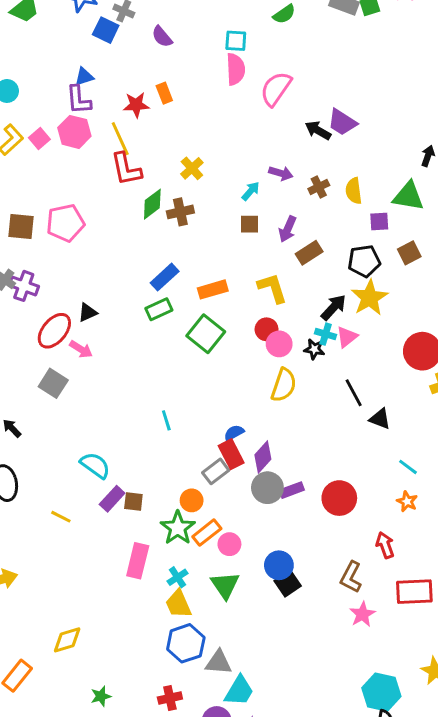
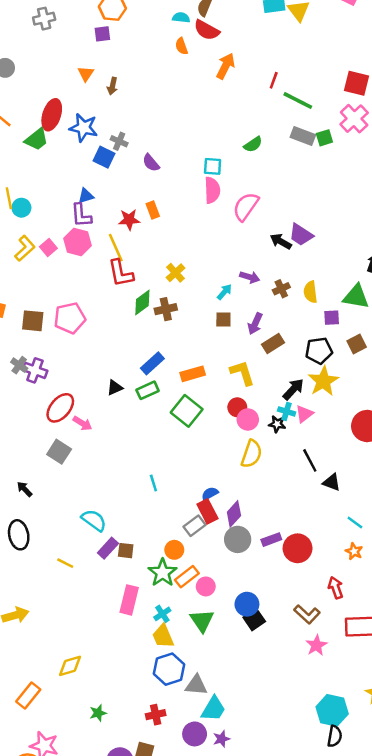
black triangle: (88, 312) -> (115, 388), moved
purple rectangle: (292, 490) -> (271, 540), moved
brown L-shape: (351, 577) -> (307, 614), turned -75

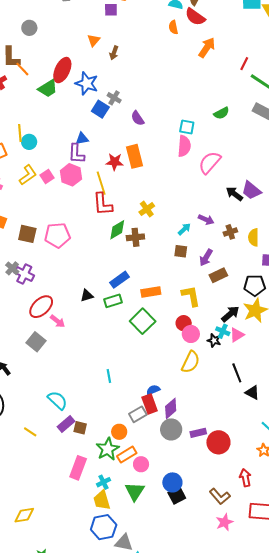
orange rectangle: (153, 210) -> (134, 156), size x1.6

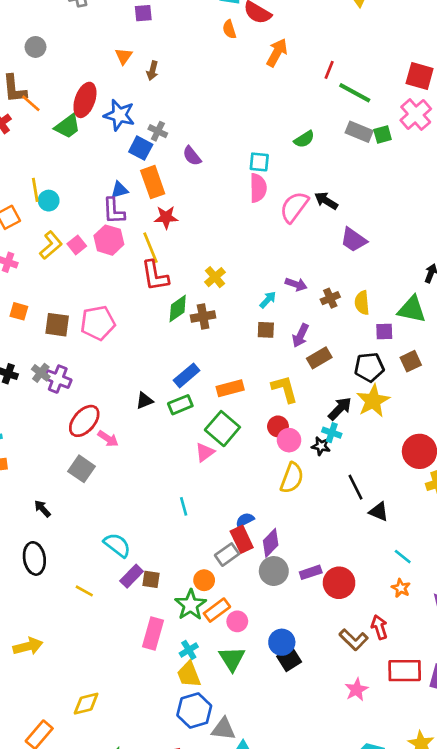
orange rectangle: (134, 156) -> (153, 182), moved
black arrow: (234, 194) -> (326, 201), moved
pink triangle: (237, 335) -> (205, 452), moved
brown L-shape: (220, 496) -> (354, 640), moved

